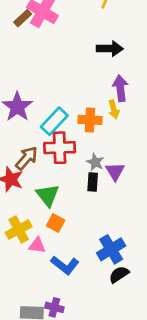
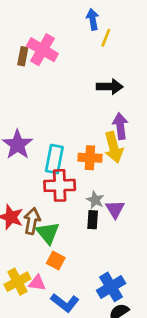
brown rectangle: (23, 18) -> (23, 56), turned -36
yellow arrow: (114, 109) -> (114, 147), size x1.6
cyan rectangle: (54, 121) -> (54, 159), turned -32
brown arrow: (27, 158) -> (32, 221), moved, turned -30
yellow cross: (19, 230) -> (17, 282), moved

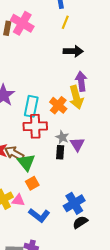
yellow line: (106, 38) -> (65, 22), moved
orange cross: (90, 158) -> (58, 105), turned 36
brown arrow: (32, 221) -> (14, 153), turned -72
orange square: (56, 261) -> (32, 183), turned 32

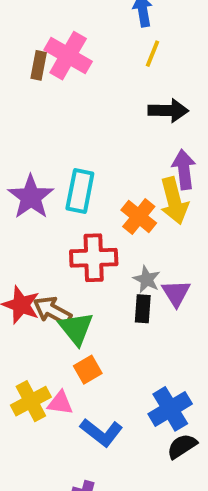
cyan rectangle: (31, 106) -> (80, 191), moved

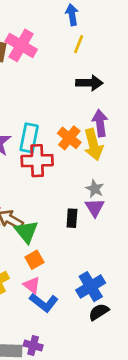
orange cross: (139, 217) -> (69, 138), moved
red cross: (94, 258) -> (37, 161), moved
gray star: (147, 279) -> (95, 189), moved
pink triangle: (60, 403) -> (32, 285), moved, turned 30

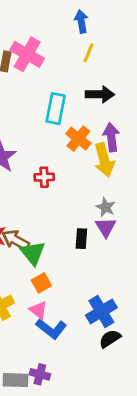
cyan rectangle: (29, 138) -> (56, 109), moved
orange cross: (69, 138) -> (78, 139), moved
red cross: (37, 161) -> (44, 177), size x0.6

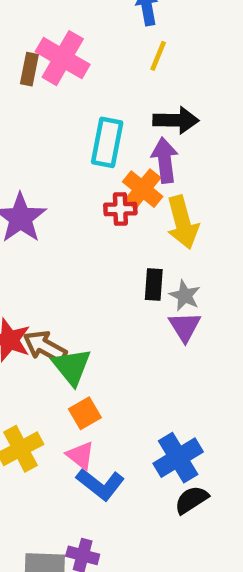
purple arrow: (111, 137) -> (165, 160), moved
red cross: (44, 177) -> (120, 209), moved
black rectangle: (81, 239) -> (154, 284), moved

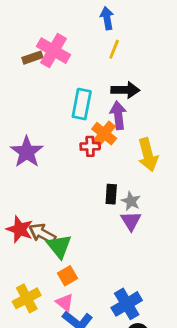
brown rectangle: (29, 69) -> (32, 58), turned 60
yellow arrow: (183, 222) -> (148, 155), moved

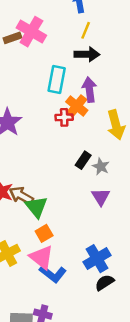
black arrow: (125, 90) -> (87, 54), moved
black rectangle: (111, 194) -> (83, 160), turned 30
purple triangle: (131, 221) -> (101, 197), moved
pink triangle: (65, 303) -> (41, 257), size x1.5

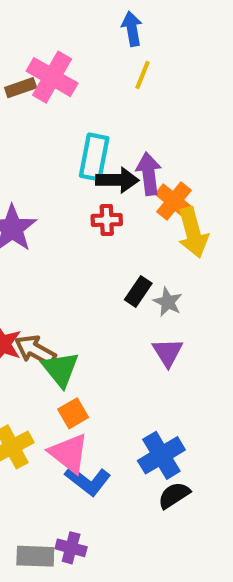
black arrow: (87, 54) -> (117, 180), moved
orange cross: (77, 106) -> (174, 201), moved

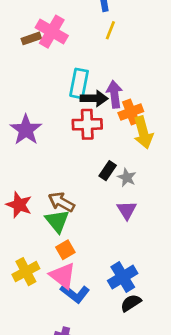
orange cross: (174, 201) -> (131, 112), turned 30
red cross: (107, 220) -> (87, 124), size x1.5
brown arrow: (35, 350) -> (61, 202), moved

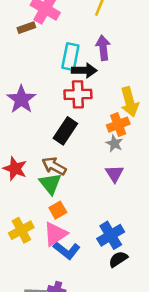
brown rectangle: (31, 38) -> (26, 28), moved
purple arrow: (114, 94) -> (103, 48), moved
orange cross: (131, 112) -> (118, 125), moved
black rectangle: (108, 171) -> (65, 131), moved, size x1.5
pink triangle: (63, 276) -> (55, 234), turned 48

